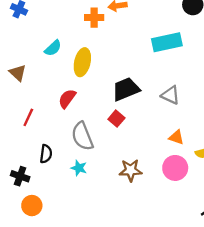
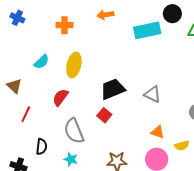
orange cross: (94, 18) -> (65, 25), moved
cyan rectangle: (167, 42) -> (147, 30), moved
cyan semicircle: (53, 48) -> (41, 62), moved
brown triangle: (18, 73) -> (14, 86), moved

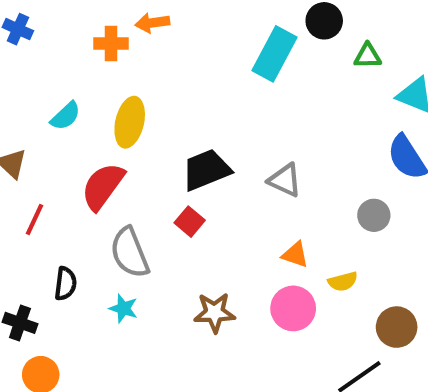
orange arrow: (105, 15) -> (152, 23), moved
cyan rectangle: (147, 30) -> (275, 54), turned -50
red semicircle: (60, 97) -> (103, 186), size x1.4

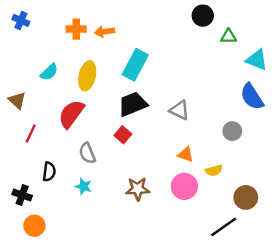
orange arrow: (152, 23) -> (104, 32), moved
cyan rectangle: (275, 54) -> (135, 65), moved
gray semicircle: (130, 253) -> (87, 153), size x0.7

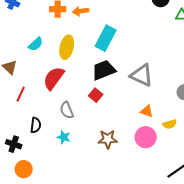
gray triangle: (179, 110) -> (142, 75), size x1.4

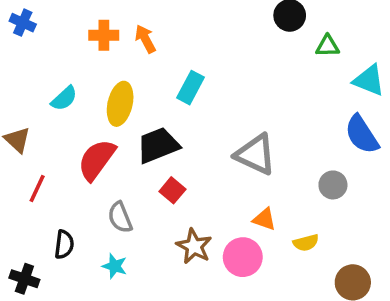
orange arrow: (81, 11) -> (145, 39), turned 70
cyan rectangle: (106, 38) -> (190, 88), size x0.7
black trapezoid: (104, 70) -> (158, 145), moved
pink circle: (146, 137) -> (243, 257), moved
brown star: (108, 139) -> (194, 246), moved, turned 30

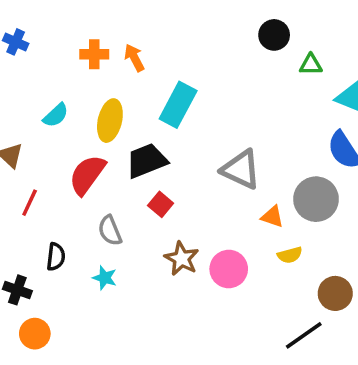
cyan rectangle: (190, 88) -> (178, 105), size x1.4
gray circle: (333, 185) -> (316, 199), size x1.6
orange triangle: (264, 219) -> (272, 217), moved

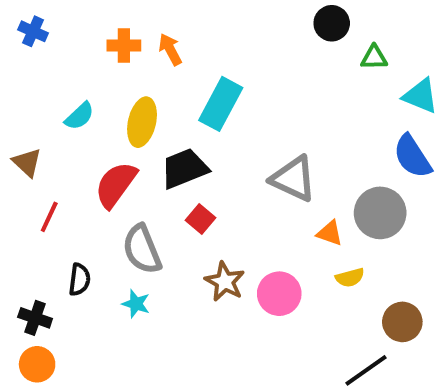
gray semicircle: (110, 231) -> (142, 249), size x1.4
orange circle: (35, 334) -> (37, 364), moved

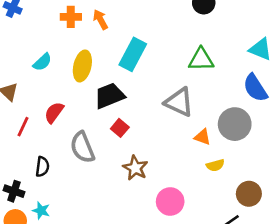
green triangle: (374, 58) -> (201, 60), moved, size x1.5
red semicircle: (116, 185) -> (54, 112), moved, size x0.7
pink circle: (279, 294) -> (170, 201), moved
cyan star: (136, 304) -> (41, 211), moved

